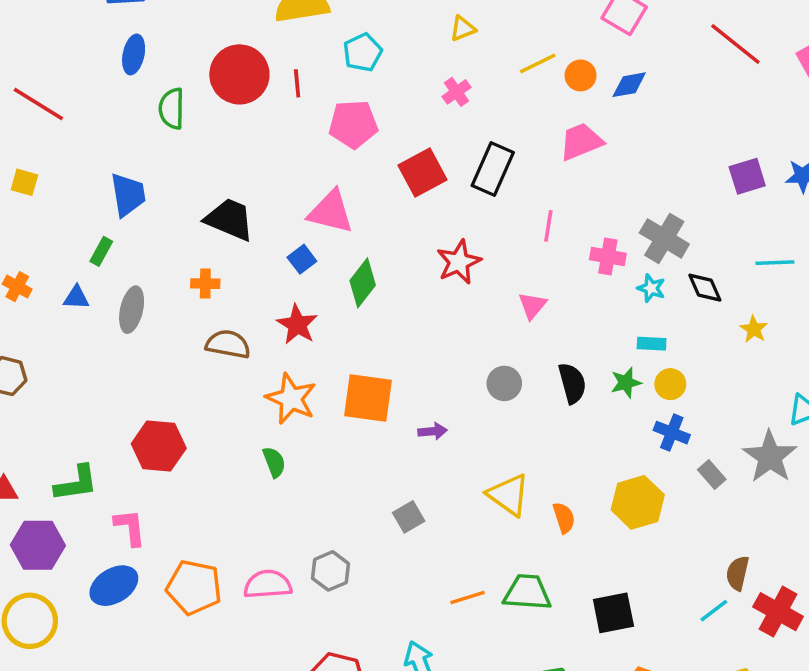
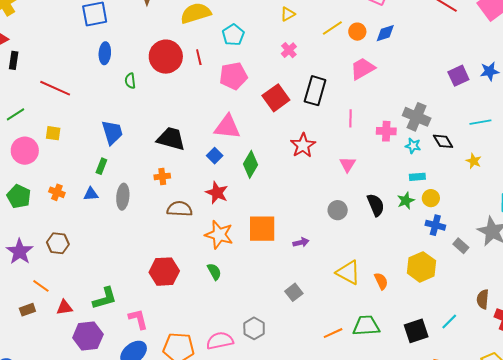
green semicircle: (172, 109) -> (130, 81), size x0.7
red hexagon: (159, 446) -> (164, 272), moved
cyan line: (714, 611) -> (449, 322), moved

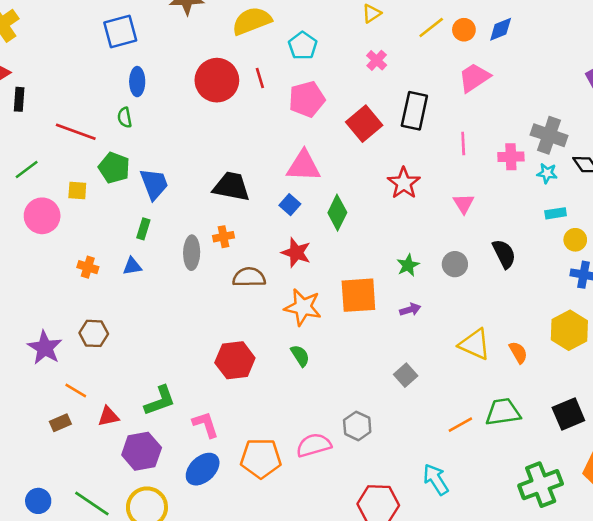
green semicircle: (130, 81) -> (125, 118), moved
green pentagon: (19, 196) -> (114, 168), moved
gray ellipse: (123, 197) -> (192, 253), moved
green star: (406, 201) -> (408, 265), moved

